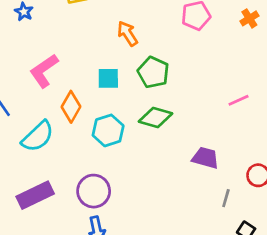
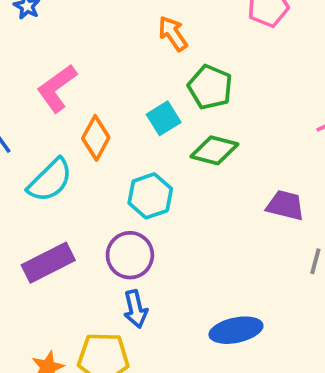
cyan square: (108, 78) -> (164, 118), moved, turned -30
cyan hexagon: (108, 130) -> (150, 196), moved

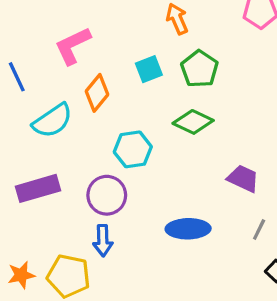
cyan square: (164, 118) -> (149, 69), moved
blue ellipse: (236, 330) -> (188, 229), moved

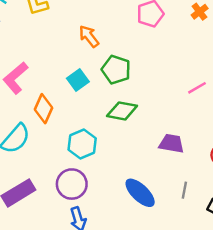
blue ellipse: (188, 229) -> (140, 193), turned 60
gray line: (259, 229) -> (184, 190), moved

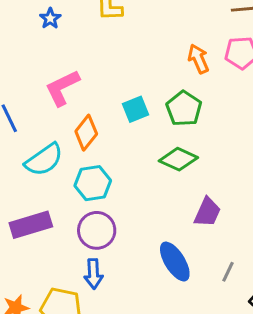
orange arrow: (89, 36) -> (198, 59), moved
cyan hexagon: (82, 144) -> (93, 183), moved
purple trapezoid: (171, 144) -> (207, 212), moved, turned 90

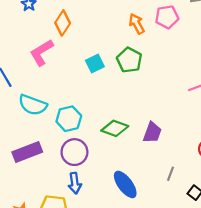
orange diamond: (86, 133) -> (63, 23), moved
green diamond: (178, 159) -> (115, 128), moved
cyan semicircle: (44, 160) -> (33, 105), turned 60
blue ellipse: (175, 262) -> (125, 184), moved

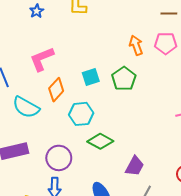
orange diamond: (63, 23) -> (56, 90), moved
cyan hexagon: (69, 119) -> (81, 114), moved
purple trapezoid: (152, 133) -> (135, 166), moved

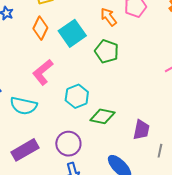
pink L-shape: (42, 59) -> (43, 72), moved
cyan square: (91, 77) -> (72, 33), moved, size x1.5
orange diamond: (56, 90) -> (40, 28), moved

